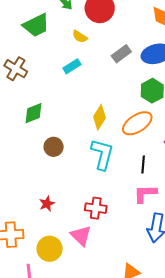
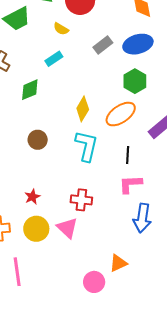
green diamond: (34, 113) -> (30, 90), moved
yellow circle: (50, 249) -> (36, 229), moved

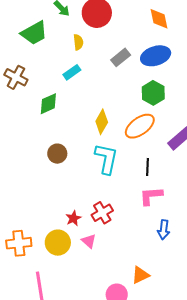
yellow semicircle: (61, 29) -> (78, 42), turned -126
red star: (32, 197) -> (73, 218), moved
red cross: (81, 200) -> (102, 213), turned -35
blue arrow: (142, 218) -> (164, 230), size x0.7
pink triangle: (67, 228) -> (89, 241), size x0.7

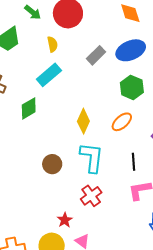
cyan rectangle: (72, 72) -> (49, 75), size x1.4
orange ellipse: (140, 126) -> (122, 122), size x0.7
brown circle: (57, 154) -> (52, 164), moved
red cross: (102, 213) -> (91, 196), moved

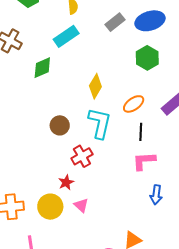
orange ellipse: (122, 122) -> (134, 104), moved
red cross: (91, 196) -> (82, 156), moved

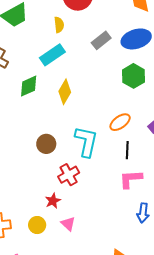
yellow diamond: (95, 86) -> (65, 92), moved
yellow circle: (50, 207) -> (37, 225), size x0.7

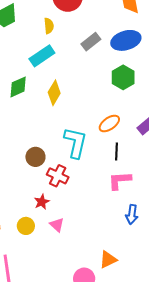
brown circle: (46, 144) -> (35, 157), moved
red cross: (69, 175) -> (58, 176), turned -35

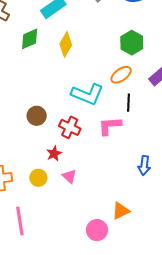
green hexagon: (123, 77) -> (132, 43), moved
cyan L-shape: (75, 143) -> (87, 94), turned 100
brown circle: (35, 157) -> (37, 116), moved
pink L-shape: (120, 180) -> (110, 126), moved

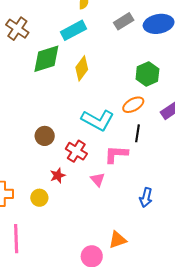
green diamond: (30, 39) -> (46, 59), size x1.4
pink triangle: (69, 176) -> (98, 179), moved

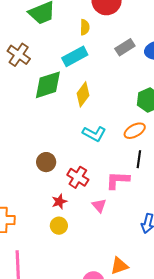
cyan L-shape: (98, 120) -> (94, 134), moved, size x0.7
yellow circle: (39, 198) -> (59, 226), moved

